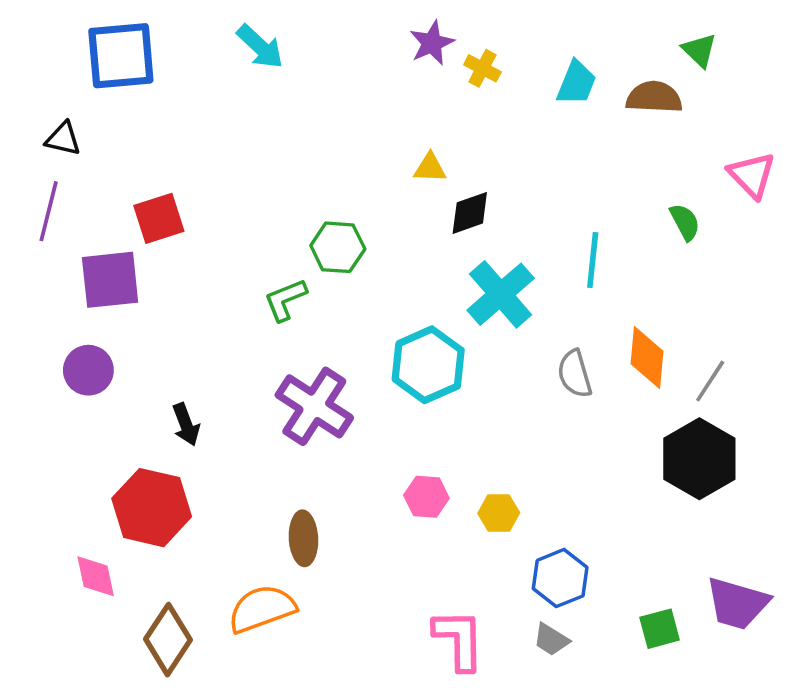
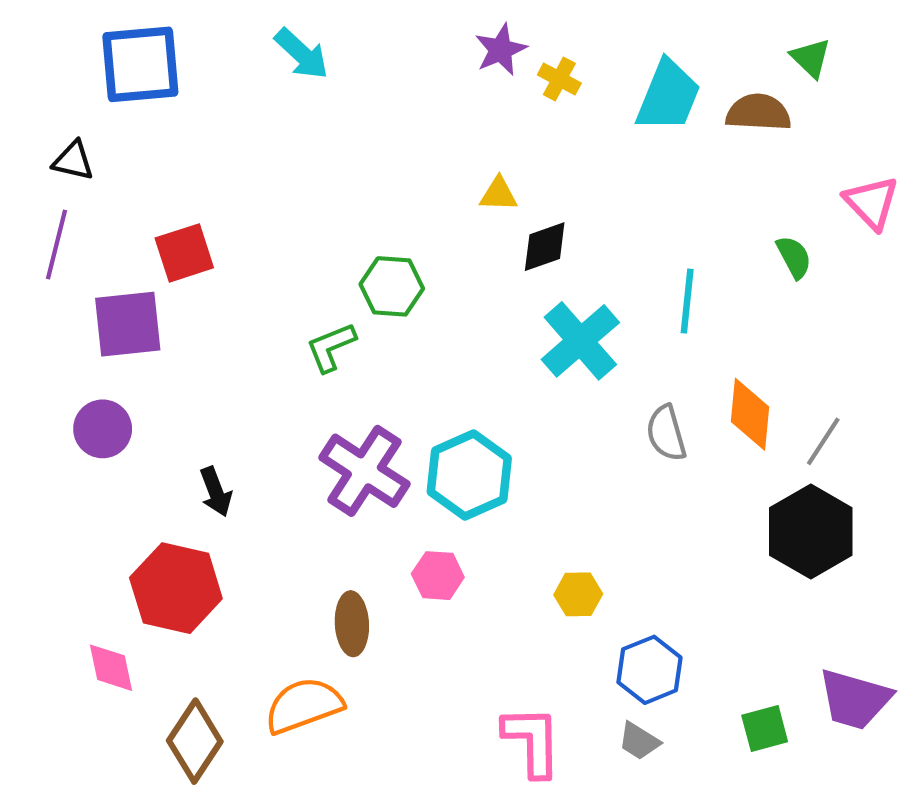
cyan trapezoid: (576, 83) -> (668, 96), size x1.4
cyan hexagon: (428, 365) -> (469, 475), moved
pink hexagon: (426, 497) -> (438, 576), moved

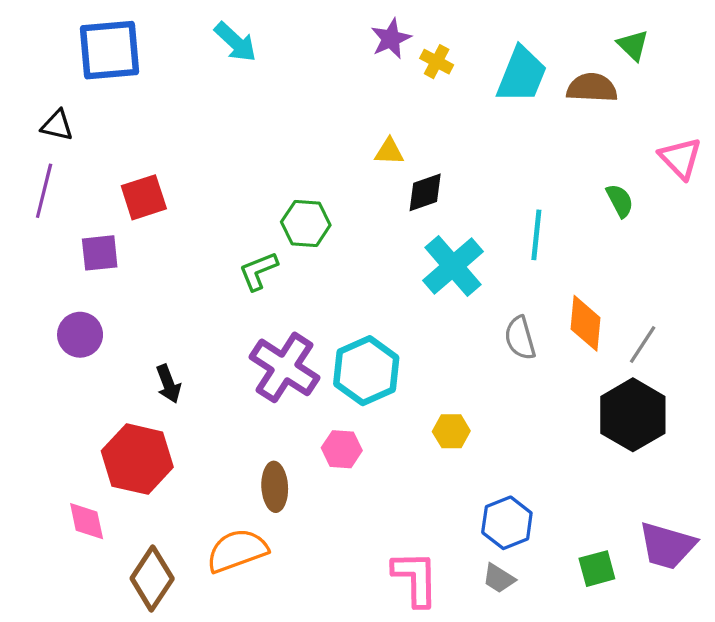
purple square: (128, 324) -> (100, 253), size x0.7
yellow hexagon: (578, 594) -> (451, 431), moved

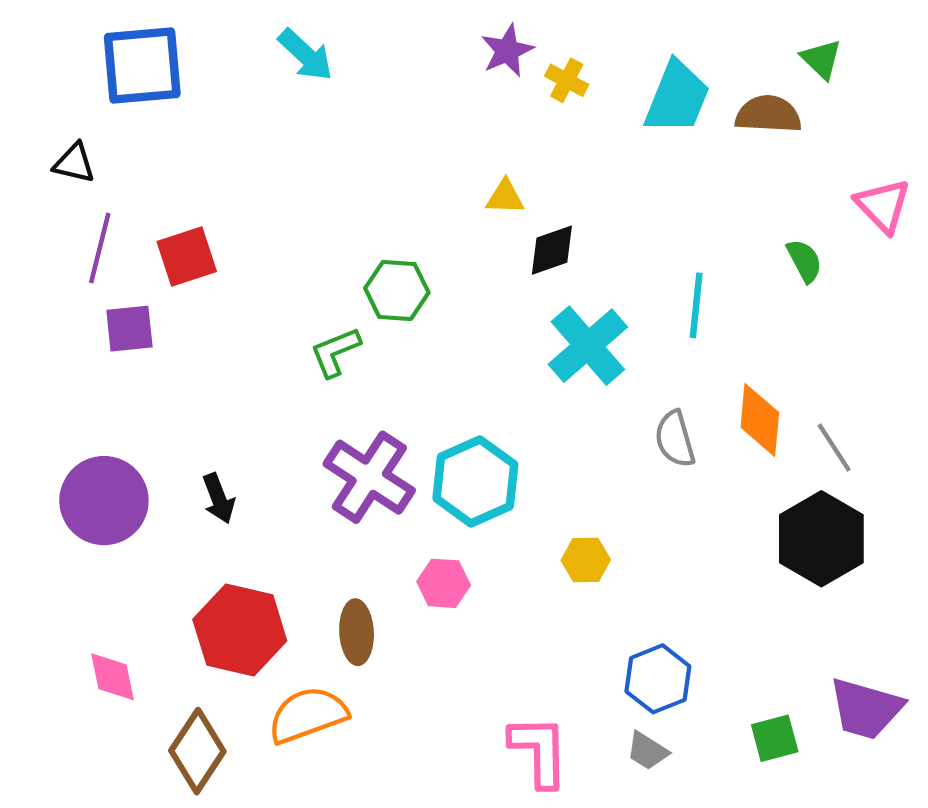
purple line: (44, 191) -> (100, 248), moved
purple circle: (80, 335) -> (104, 501), moved, size x1.5
gray line: (643, 345) -> (834, 448), turned -66
red hexagon: (137, 459) -> (240, 630), moved

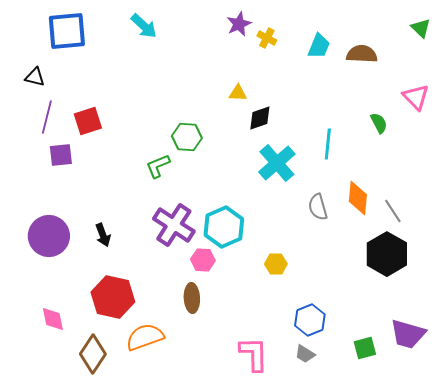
green triangle: (821, 59) -> (421, 28), moved
cyan trapezoid: (677, 97) -> (319, 46), size x0.7
pink hexagon: (444, 583) -> (203, 260), moved
brown ellipse: (357, 632) -> (192, 298), moved

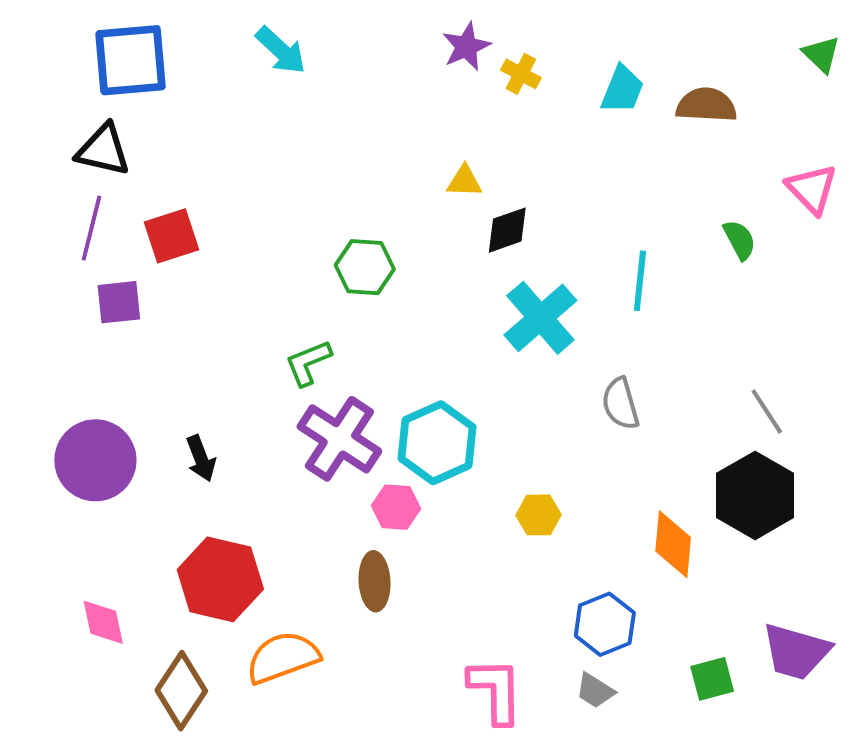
black triangle: (35, 77) -> (103, 150), moved, size x1.4
green L-shape: (158, 166) -> (308, 363), moved
orange diamond: (358, 198) -> (673, 544), moved

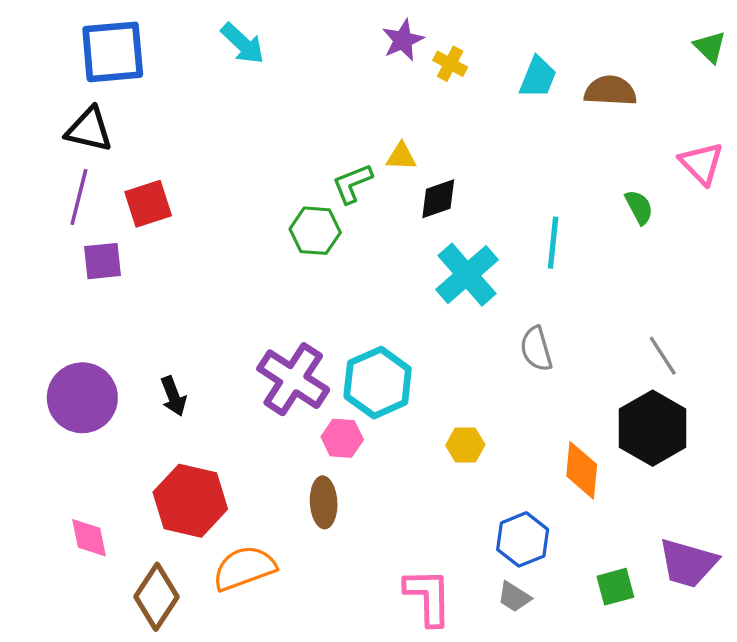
green L-shape: (308, 363) -> (352, 184), moved

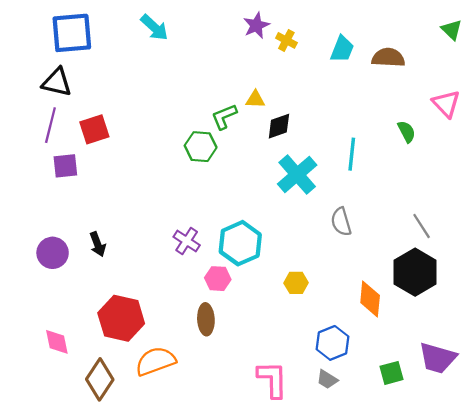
purple cross: (293, 379) -> (187, 241), size x0.6
black arrow: (173, 396) -> (98, 244), moved
purple circle: (82, 398) -> (53, 253), size x0.7

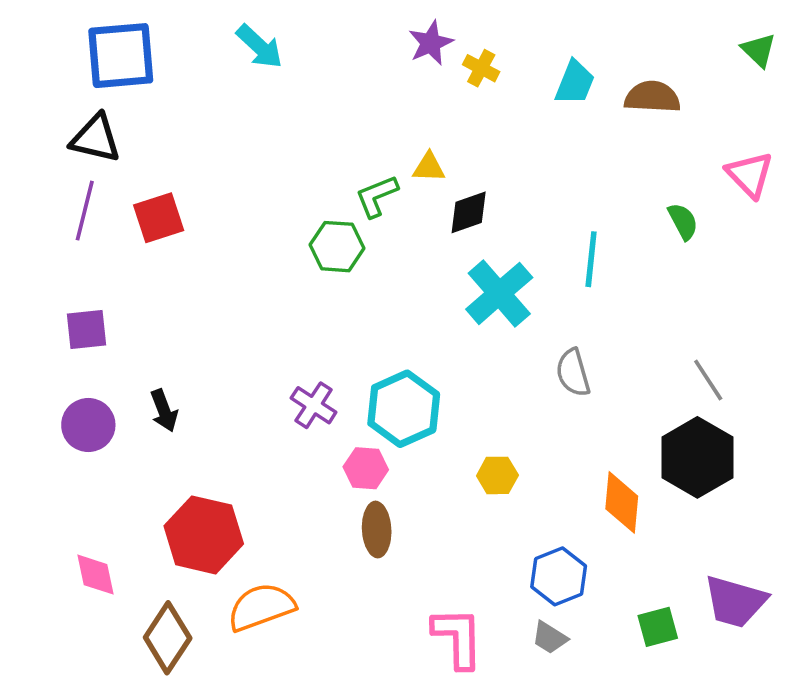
purple square: (65, 166) -> (87, 329), moved
brown ellipse: (206, 319) -> (377, 530), moved

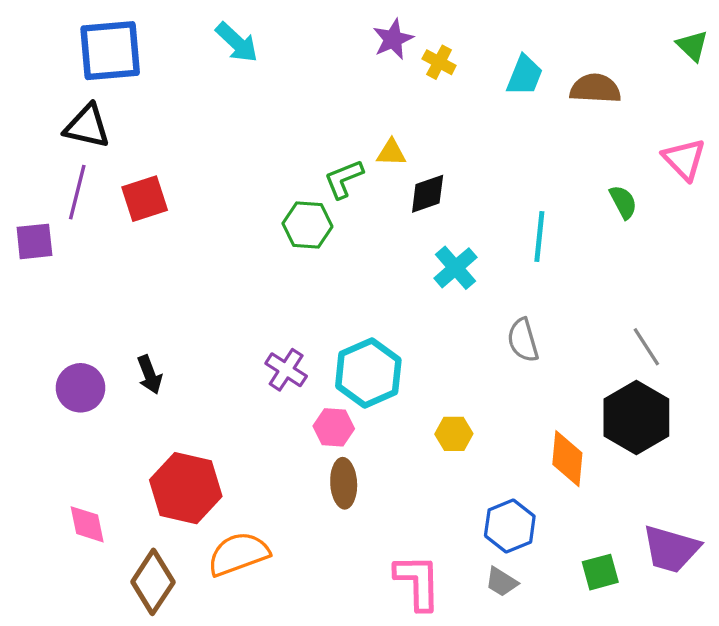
cyan cross: (499, 293) -> (456, 268), size x0.7
purple square: (87, 329) -> (34, 241), moved

